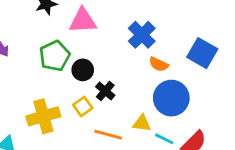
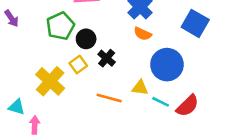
orange semicircle: (159, 64) -> (143, 34), moved
yellow square: (83, 106) -> (78, 65), moved
yellow cross: (43, 116) -> (50, 81), turned -32

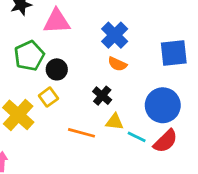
blue square: (195, 23) -> (174, 53), turned -36
black cross: (107, 58) -> (102, 96), moved
blue circle: (167, 65) -> (163, 105), moved

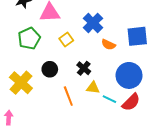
orange semicircle: (117, 64) -> (108, 45), moved
black circle: (57, 69) -> (50, 69), moved
yellow square: (48, 97) -> (66, 39), moved
orange line: (82, 133) -> (68, 96), turned 54

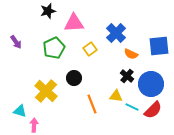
black cross: (84, 68) -> (127, 76), moved

